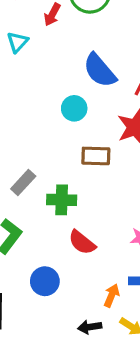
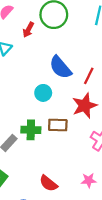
green cross: (62, 200) -> (31, 130), moved

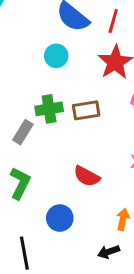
brown rectangle: (58, 125) -> (86, 110), moved

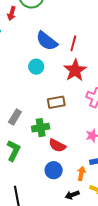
green cross: (49, 109) -> (41, 128), moved
blue circle: (60, 218) -> (54, 170), moved

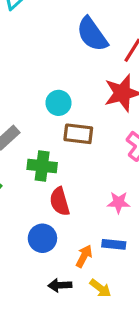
cyan circle: (36, 67) -> (59, 103), moved
red semicircle: (57, 145) -> (60, 202), turned 30

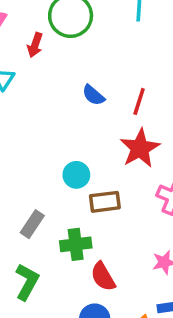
blue semicircle: (92, 34) -> (93, 95), size x0.6

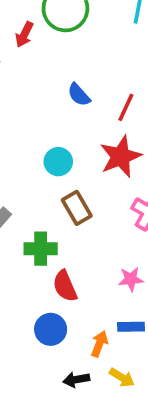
cyan circle: (76, 175) -> (58, 162), moved
brown rectangle: (105, 202) -> (77, 208), turned 60

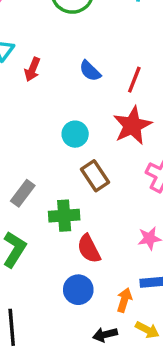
red arrow: (24, 34) -> (32, 69), moved

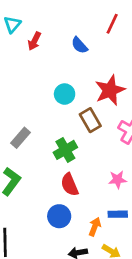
red line: (134, 80) -> (112, 24), moved
brown rectangle: (95, 176) -> (90, 120), moved
green cross: (64, 216) -> (65, 150), moved, turned -30

